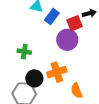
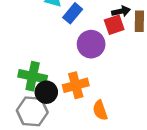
red square: (74, 23) -> (114, 25), moved
green cross: (24, 52) -> (33, 76), moved, size x1.5

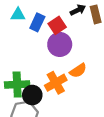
red square: (114, 25) -> (57, 25), moved
orange semicircle: (100, 110) -> (78, 71), moved, turned -90

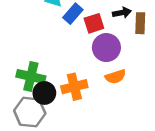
purple circle: (60, 44) -> (106, 48), moved
orange semicircle: (78, 71) -> (115, 77), moved

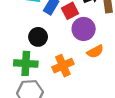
black circle: (44, 93) -> (38, 37), moved

